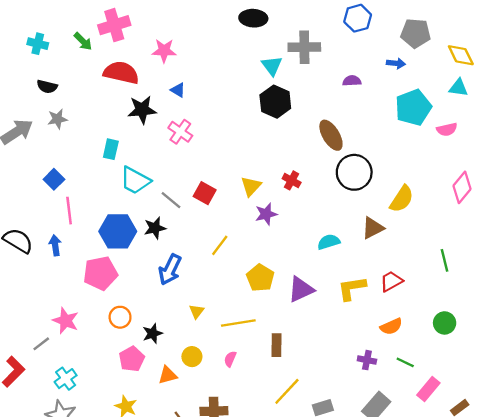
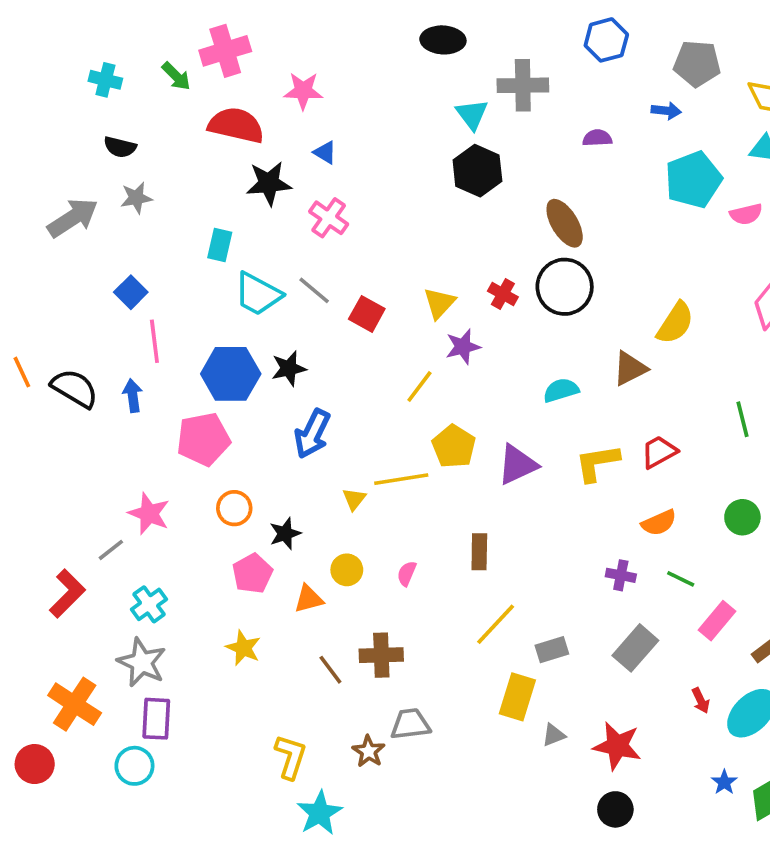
black circle: (354, 172) -> (565, 287), moved
gray line: (171, 200) -> (314, 290), moved
yellow line: (220, 245) -> (419, 387), moved
yellow line: (238, 323) -> (401, 479), moved

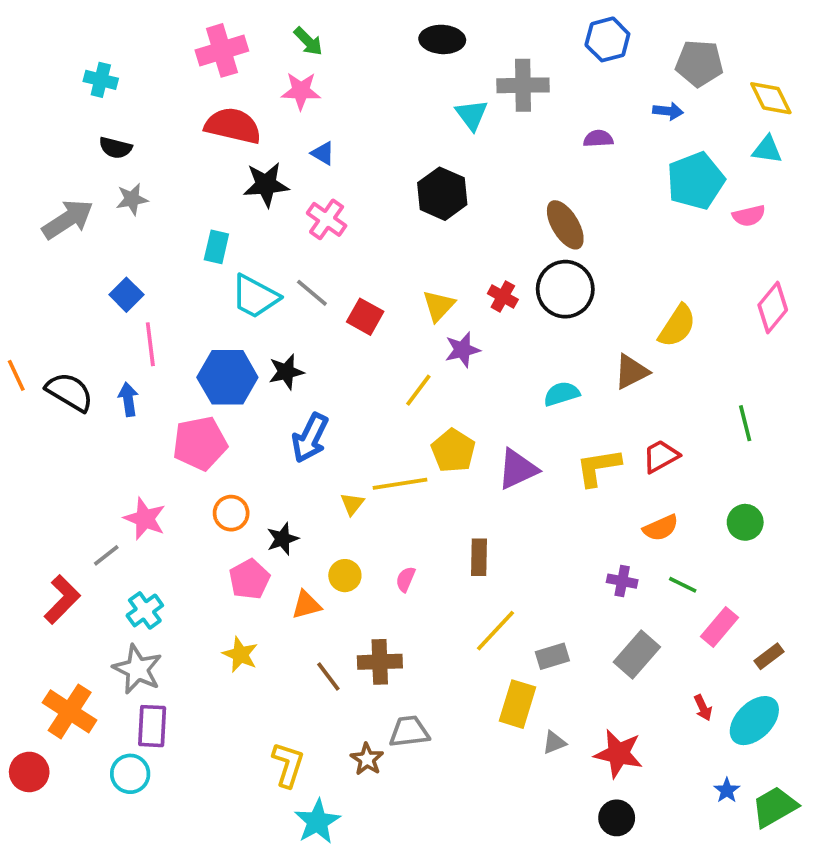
green arrow: (176, 76) -> (308, 41), moved
black hexagon: (477, 171) -> (442, 194), moved

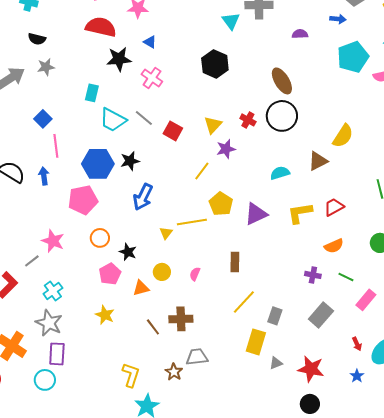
black star: (283, 539) -> (128, 252), turned -30
gray rectangle: (552, 656) -> (275, 316), turned -54
blue star: (727, 790) -> (357, 376), moved

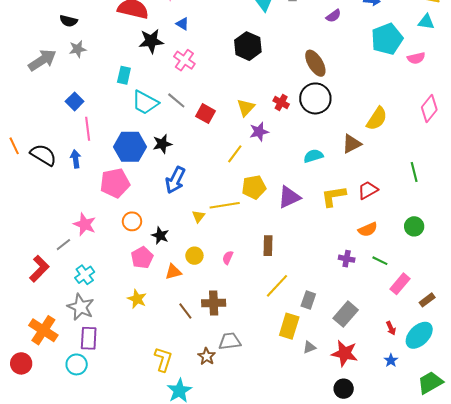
purple semicircle: (300, 34) -> (334, 16), turned 147
yellow pentagon: (221, 204) -> (254, 187), turned 30
gray rectangle: (321, 315) -> (346, 314), moved

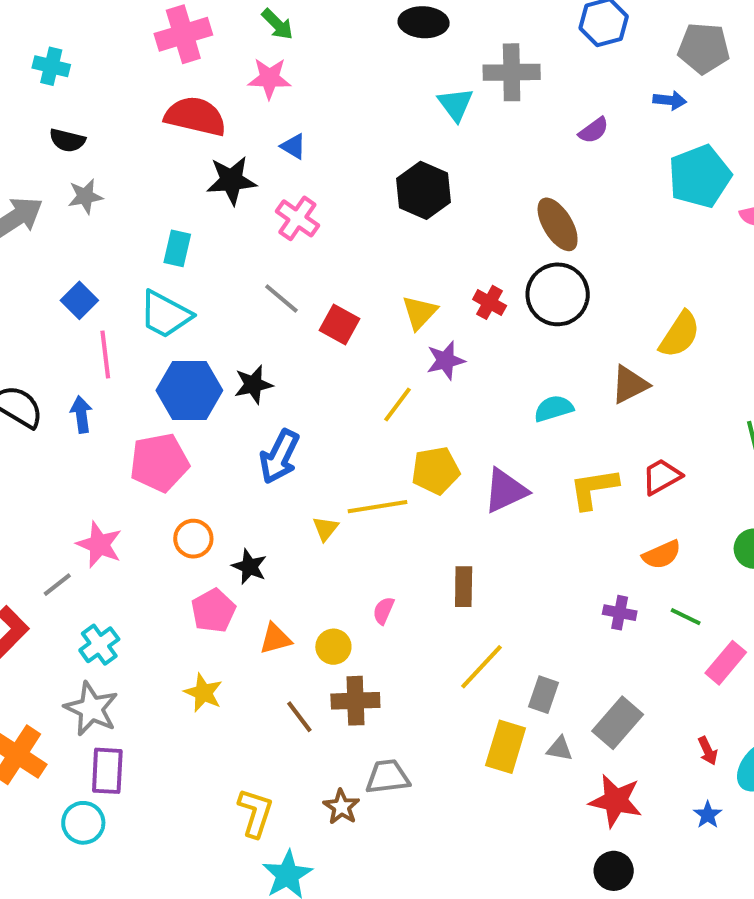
cyan trapezoid: (145, 102) -> (165, 314), moved
yellow circle: (194, 256) -> (333, 647), moved
gray triangle: (309, 347) -> (560, 749), moved, turned 32

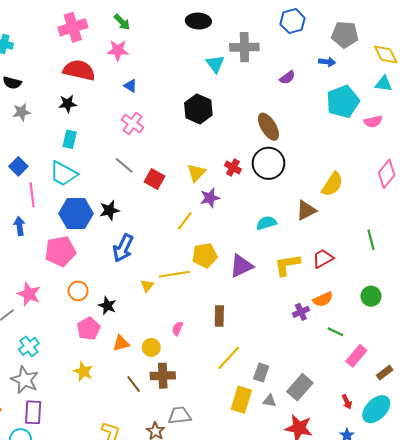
black star: (231, 180) -> (68, 104), moved, size x0.7
purple cross: (620, 613) -> (301, 312), moved, turned -35

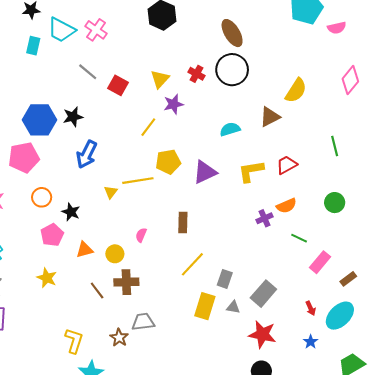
cyan trapezoid: (63, 174) -> (62, 30), moved

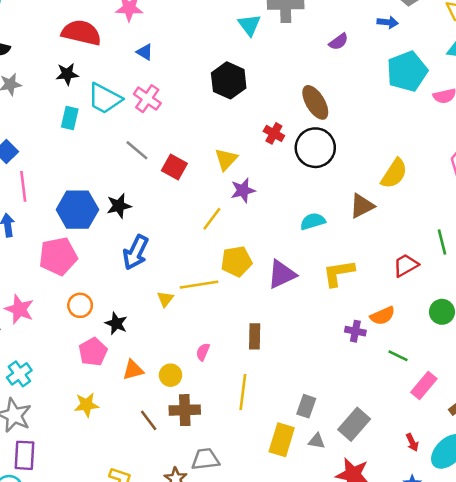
red cross: (196, 74) -> (274, 133), moved
red trapezoid: (286, 165) -> (406, 265), moved
purple cross: (265, 218) -> (355, 331), turned 35
yellow line: (192, 264) -> (243, 392), moved, turned -36
yellow star: (47, 278) -> (87, 405), turned -30

